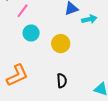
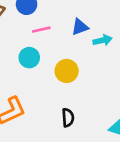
pink line: (23, 11) -> (41, 30), moved, turned 40

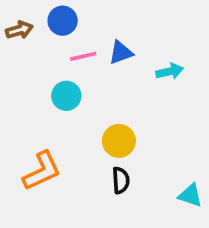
blue triangle: (80, 27) -> (121, 53), moved
yellow circle: (67, 71) -> (119, 141), moved

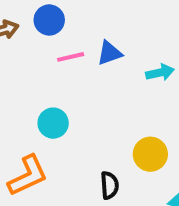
cyan circle: (66, 96) -> (53, 123), moved
yellow circle: (119, 141) -> (150, 154), moved

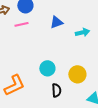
pink line: (71, 57) -> (21, 24), moved
cyan circle: (53, 123) -> (47, 68), moved

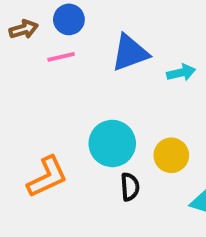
blue triangle: (56, 22) -> (130, 53), size x1.5
cyan circle: (47, 68) -> (112, 143), size x1.5

